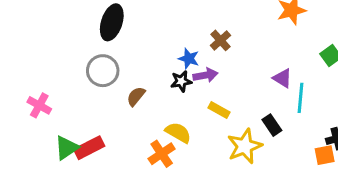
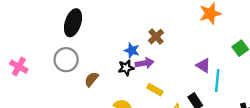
pink cross: (39, 105) -> (19, 67), moved

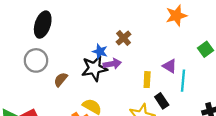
black star: (126, 68) -> (94, 68), size x1.6
yellow rectangle: (155, 90) -> (147, 80), moved, turned 64

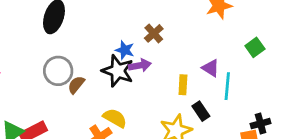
gray circle: (36, 60) -> (58, 71), moved
black star: (94, 68) -> (118, 71), turned 30

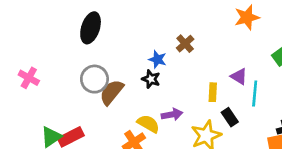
purple arrow: (140, 65) -> (172, 115), moved
black star: (118, 71) -> (151, 79), size x0.6
brown semicircle: (76, 85) -> (112, 92), size x1.5

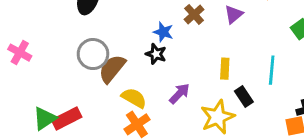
purple triangle: (239, 76) -> (234, 14), moved, turned 48
purple arrow: (172, 115) -> (179, 94), turned -36
yellow semicircle: (148, 124) -> (134, 98), moved

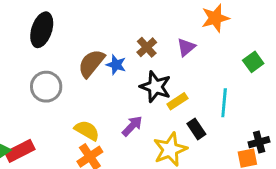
black star: (156, 54) -> (156, 87), moved, size x1.5
brown semicircle: (112, 69) -> (91, 63), moved
yellow rectangle: (225, 69) -> (177, 101), turned 54

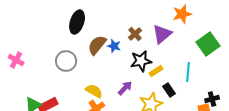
black ellipse: (42, 30) -> (77, 22), moved
purple triangle: (186, 47) -> (162, 34), size x1.5
green square: (253, 62) -> (208, 44), size x1.6
black star: (156, 87) -> (141, 61), turned -30

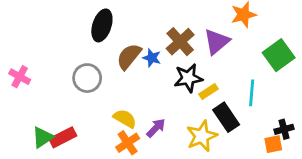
brown cross: (135, 34) -> (180, 42), size x1.5
purple arrow: (125, 88) -> (156, 128), moved
black rectangle: (169, 90) -> (226, 117), size x1.5

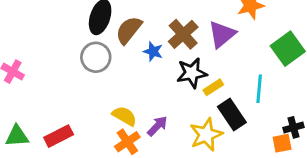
brown semicircle: (129, 56) -> (129, 30), moved
gray circle: (87, 78) -> (96, 57), moved
green triangle: (43, 137) -> (17, 136), moved, turned 30

